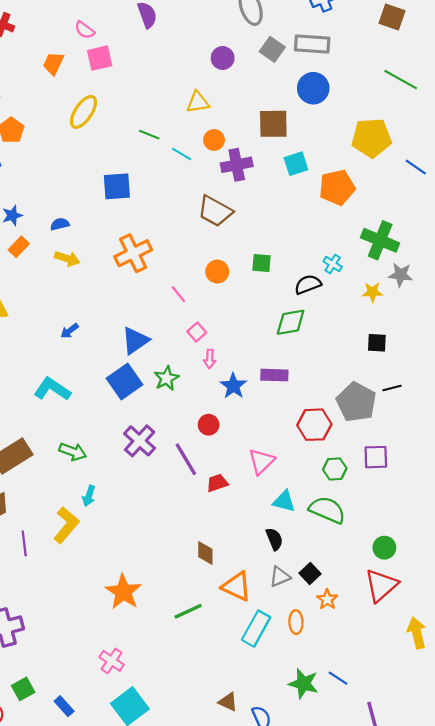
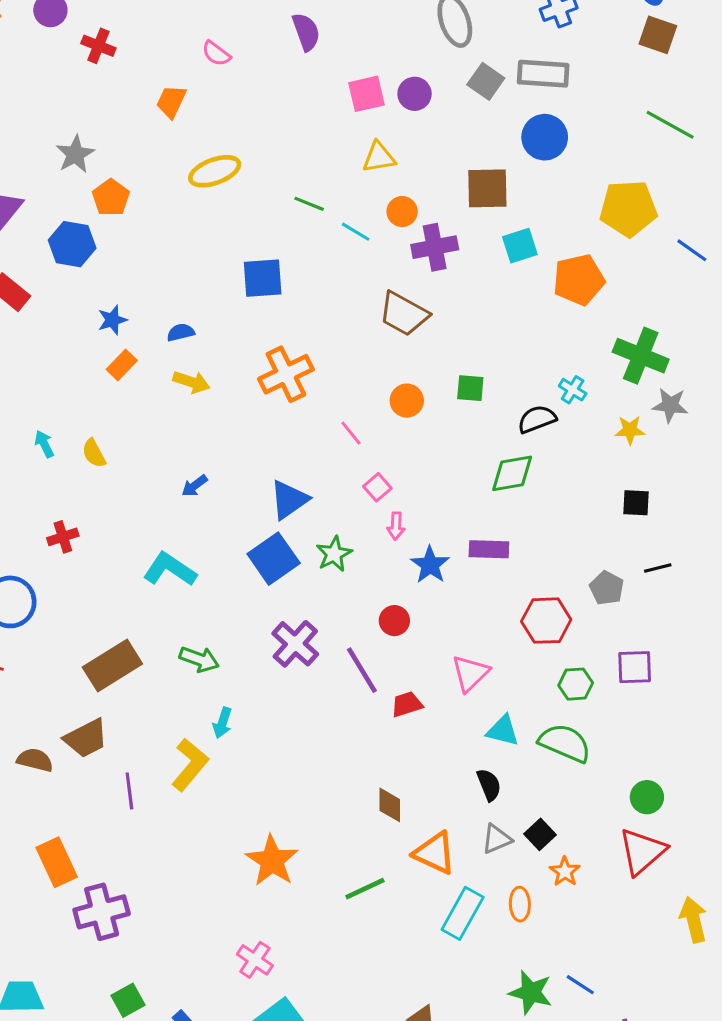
pink square: (100, 58) -> (367, 94), moved
yellow ellipse: (83, 112) -> (215, 171), turned 36
gray pentagon: (356, 402) -> (607, 588), size x0.6

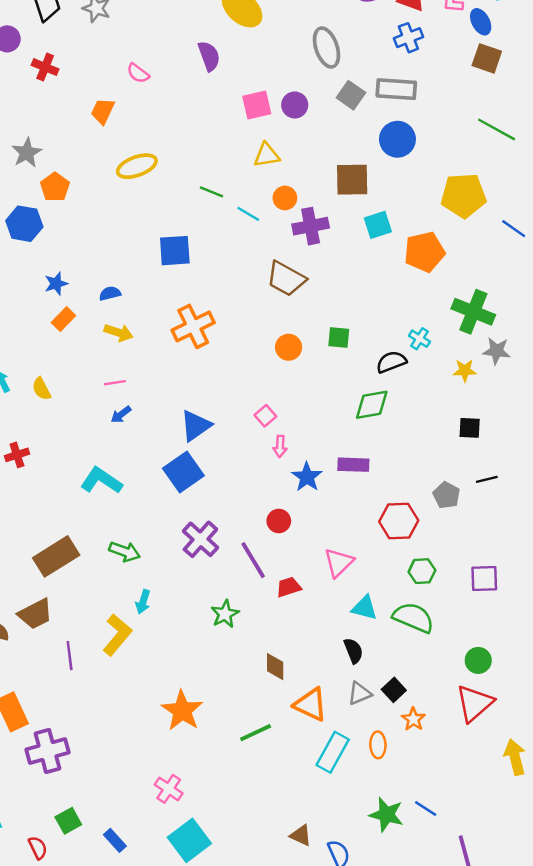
pink line: (351, 433) -> (115, 383), moved, turned -60
green star: (334, 554) -> (225, 614), moved
purple square: (635, 667) -> (484, 578), moved

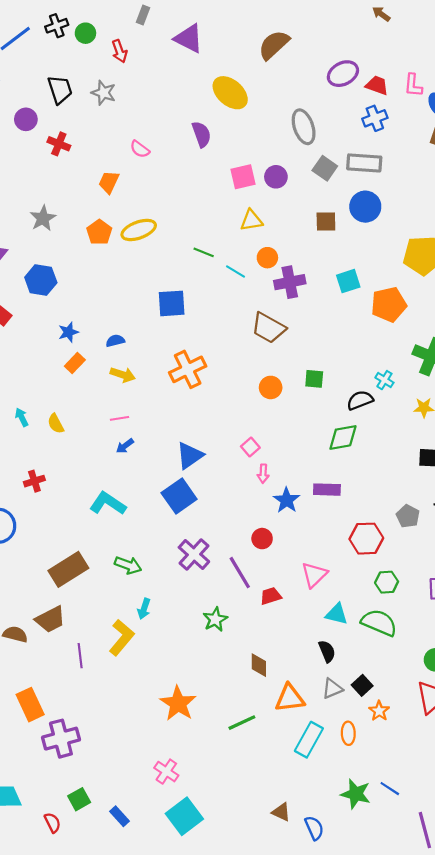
brown square: (352, 180) -> (326, 221), moved, size x0.7
orange pentagon: (55, 187) -> (99, 232), moved
orange triangle: (311, 704) -> (290, 698), turned -32

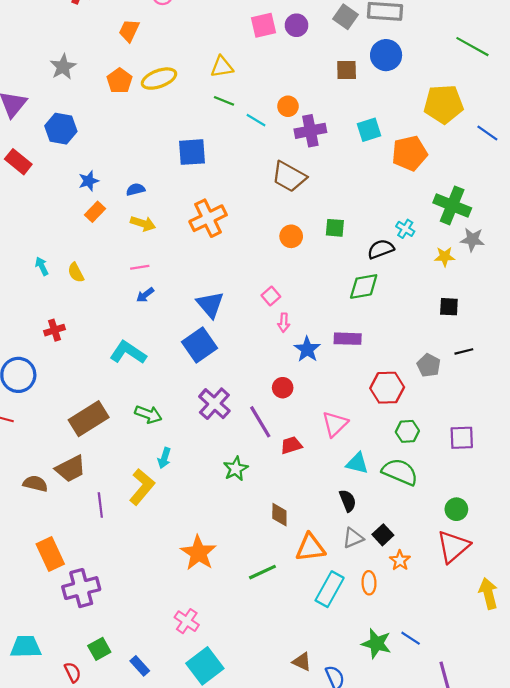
yellow triangle: (251, 220) -> (222, 67), moved
blue triangle: (190, 456) -> (210, 305), turned -36

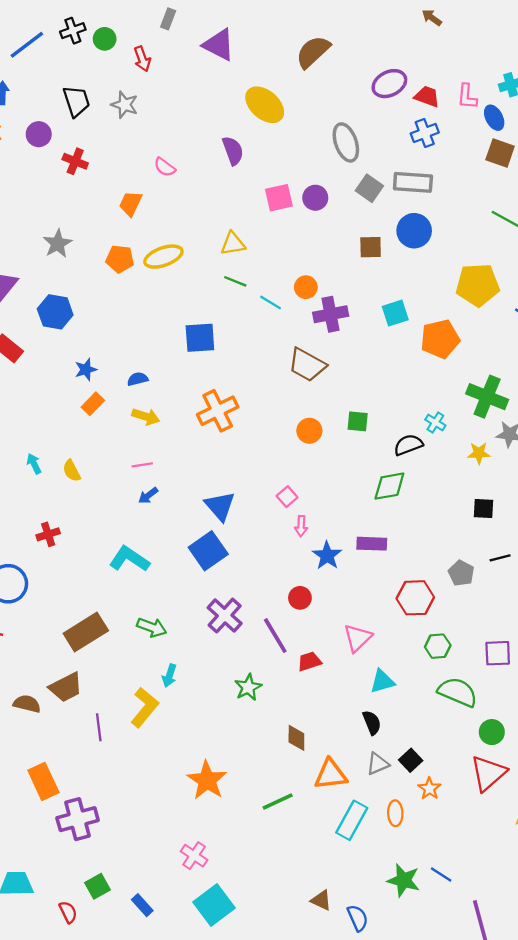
orange pentagon: (120, 81) -> (120, 259), turned -30
cyan triangle: (357, 463) -> (382, 681), turned -30
green semicircle: (400, 472) -> (458, 692), moved

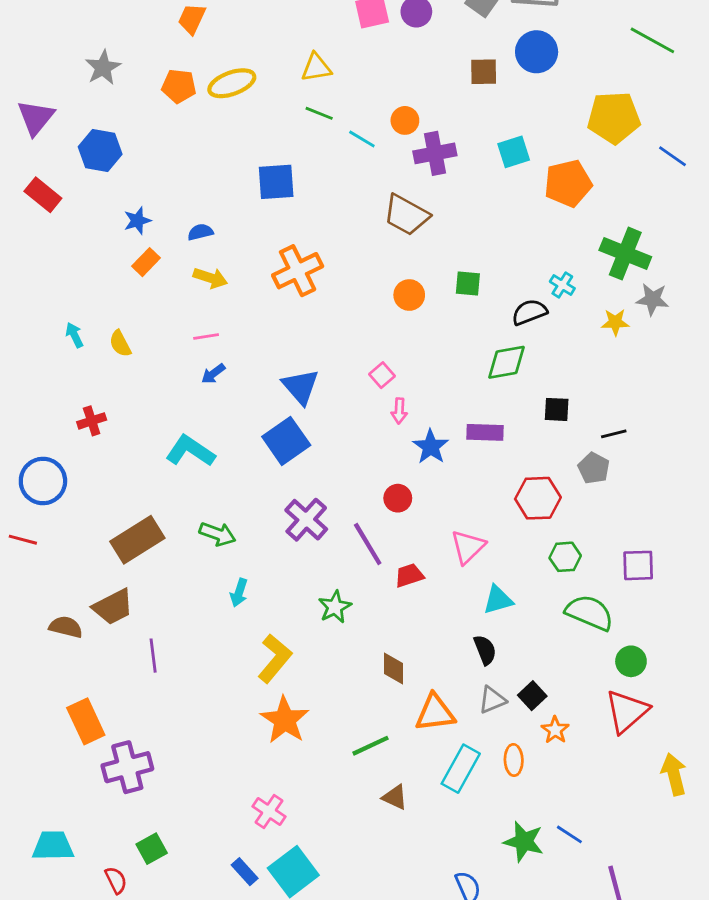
black square: (484, 508) -> (557, 409), moved
black line: (500, 558) -> (614, 434), moved
yellow L-shape: (145, 707) -> (275, 658), moved
brown triangle: (321, 900) -> (395, 797), moved
blue rectangle: (142, 905) -> (245, 872), moved

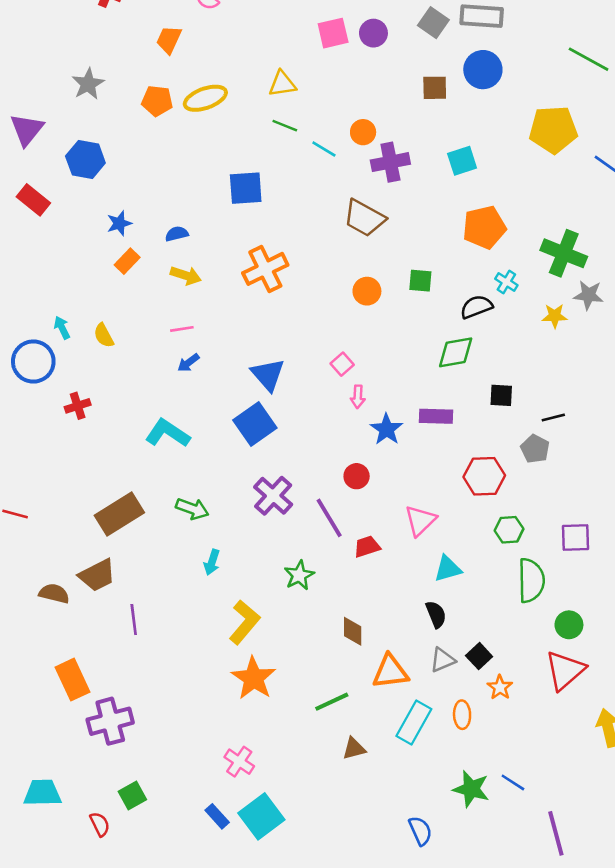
orange pentagon: (568, 183) -> (484, 227), moved
blue circle: (43, 481) -> (33, 362), moved
green semicircle: (589, 613) -> (531, 580), turned 66
brown triangle: (395, 797) -> (354, 749), turned -40

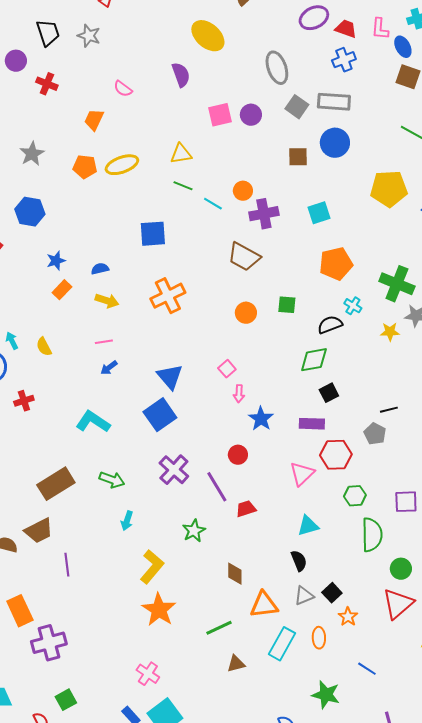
black square: (501, 395) -> (329, 393), moved, turned -30
purple rectangle: (436, 416) -> (312, 424), moved
pink triangle: (420, 521) -> (302, 474), moved
blue line: (513, 782) -> (367, 669), moved

